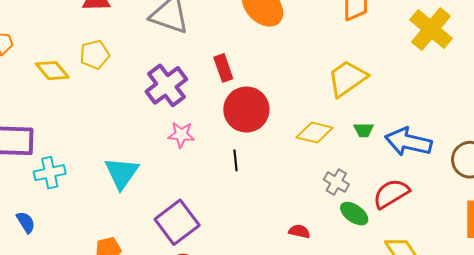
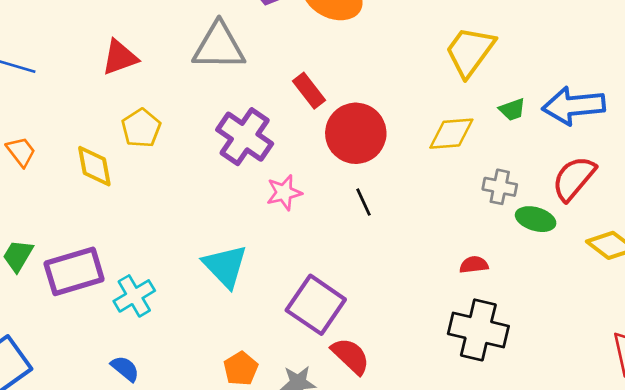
yellow diamond: (52, 71) -> (94, 166), turned 48

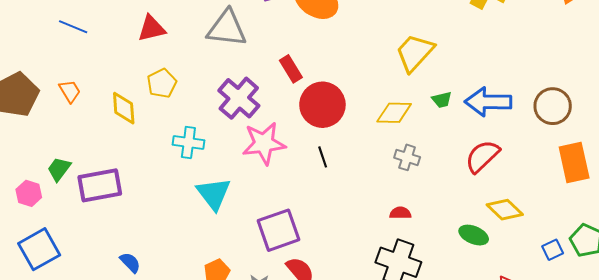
gray cross: (500, 187) -> (407, 157), moved
pink star: (284, 193) -> (264, 143), size x1.6
green ellipse: (536, 219) -> (474, 235), moved
cyan cross: (134, 296) -> (188, 142), moved, turned 32
purple square: (316, 305) -> (279, 230), turned 30

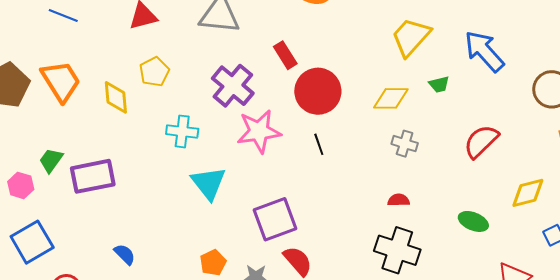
orange trapezoid: (70, 91) -> (61, 81), size x1.8
blue arrow: (488, 102) -> (484, 51), moved, turned 48
yellow diamond: (505, 210) -> (528, 193), moved, turned -57

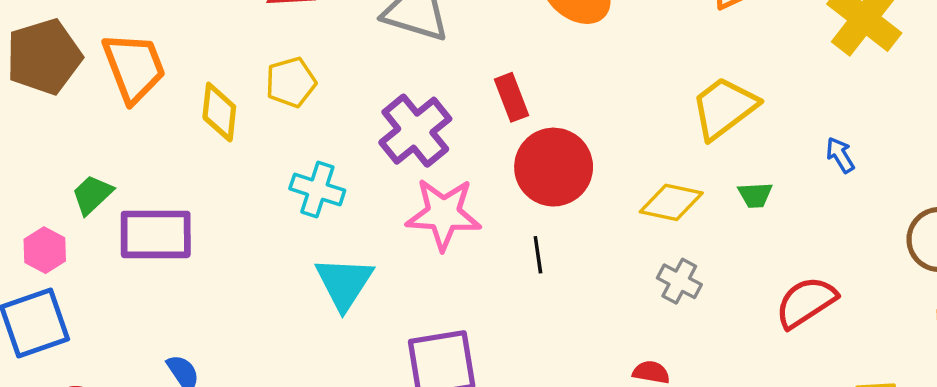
blue arrow: (484, 51) -> (840, 155), size x0.5
pink hexagon: (21, 185) -> (45, 250), moved

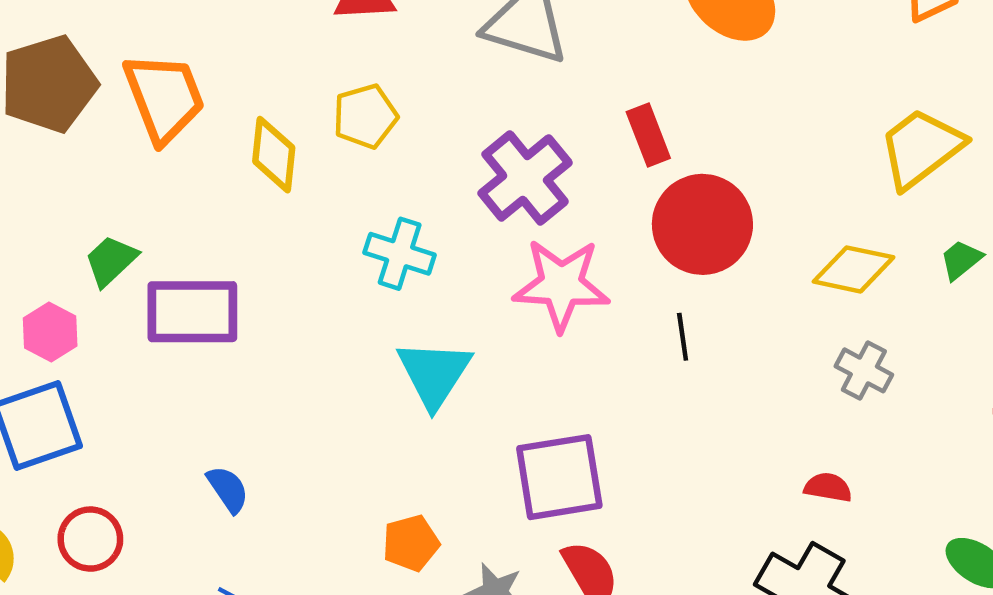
green trapezoid: (755, 195) -> (961, 260), turned 144

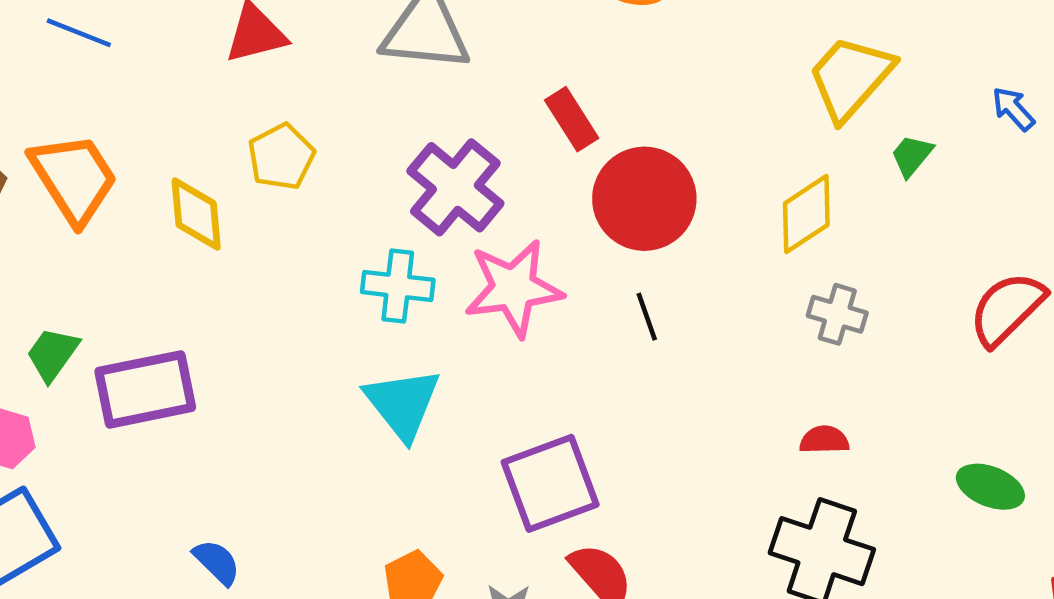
cyan cross: (400, 254) -> (398, 286), moved
green trapezoid: (961, 260) -> (912, 156), moved
yellow diamond: (853, 269) -> (806, 214), turned -34

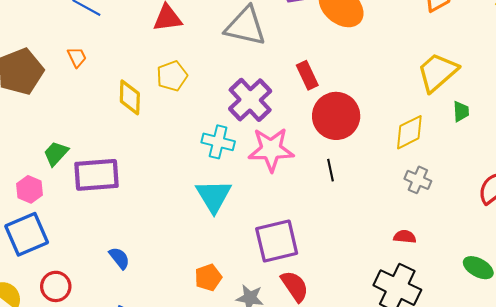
green trapezoid: (912, 156) -> (461, 111), turned 130
orange trapezoid: (74, 178) -> (77, 57), moved, size x0.5

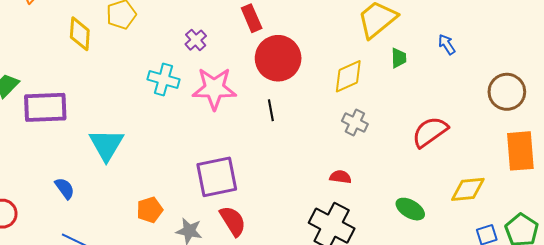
purple cross: (250, 100) -> (196, 40), size x0.5
cyan triangle: (214, 196) -> (106, 145), moved

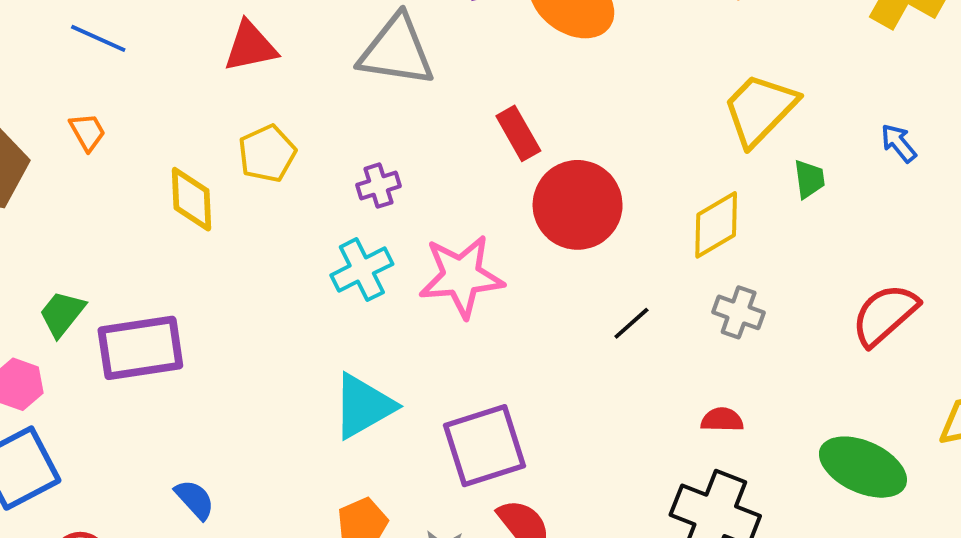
purple cross: (196, 40) -> (379, 186), moved, turned 30
cyan cross: (163, 79) -> (362, 270), turned -36
black line: (271, 110) -> (631, 323), moved, turned 65
cyan triangle: (106, 145) -> (363, 406), moved, turned 36
green ellipse: (410, 209) -> (863, 467), size x1.5

